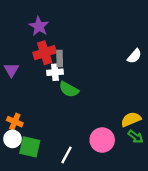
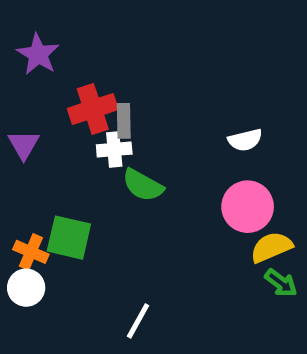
purple star: (39, 26) -> (38, 54), moved
white semicircle: (134, 56) -> (245, 140), moved, turned 35
pink circle: (102, 140) -> (248, 207), moved
green square: (30, 147) -> (69, 238), moved

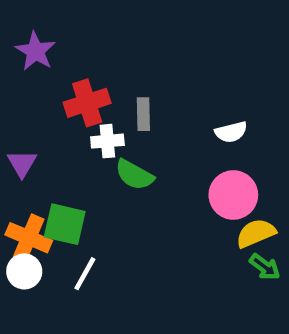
gray rectangle: (124, 121) -> (143, 114), moved
purple triangle: (24, 145) -> (22, 164), moved
orange cross: (31, 252) -> (29, 238), size x1.4
white line: (138, 321) -> (85, 274), moved

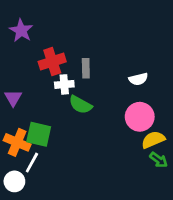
white circle: (24, 271) -> (14, 181), moved
white line: (85, 274) -> (32, 163), moved

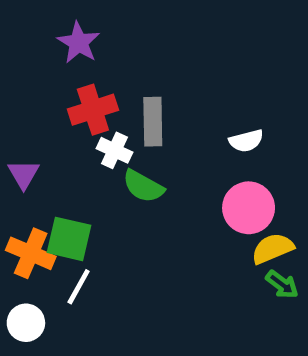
purple star: (21, 31) -> (79, 43), moved
gray rectangle: (86, 68) -> (153, 122), size x1.4
white cross: (64, 84) -> (114, 150), turned 30
white line: (32, 163) -> (79, 287), moved

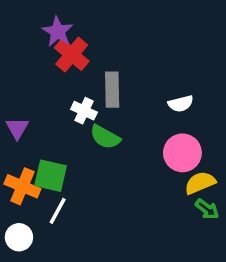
red cross: (93, 110) -> (72, 54), moved, turned -32

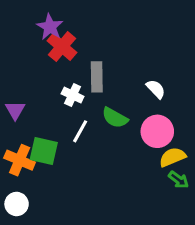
white semicircle: (181, 104) -> (156, 89), turned -120
green semicircle: (105, 137) -> (115, 118), moved
white line: (58, 211) -> (80, 131), moved

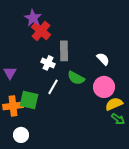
orange cross: (20, 160) -> (13, 106), turned -30
white circle: (17, 204) -> (21, 135), moved

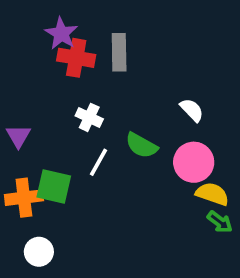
red cross: (41, 31) -> (76, 58), turned -30
gray rectangle: (64, 51) -> (119, 52), moved
yellow semicircle: (114, 104) -> (212, 194), turned 42

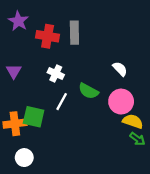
purple star: (61, 34) -> (18, 21), moved
purple triangle: (18, 136) -> (14, 71), moved

